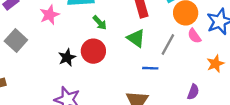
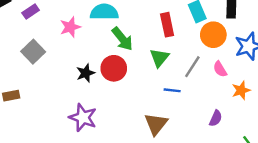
green arrow: (100, 23) -> (122, 39), size x1.5
pink semicircle: (194, 36) -> (220, 69), moved
green triangle: (136, 38) -> (159, 58), turned 30

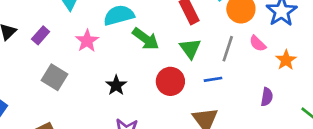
red circle: (114, 68) -> (170, 81), moved

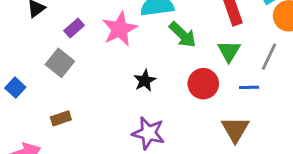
purple rectangle: (41, 35) -> (74, 28), moved
pink star: (87, 41) -> (120, 29), size x1.4
gray square: (55, 77) -> (60, 63), moved

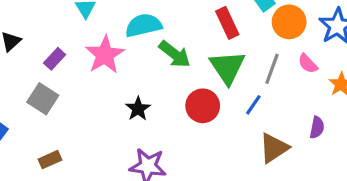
green triangle: (229, 51) -> (227, 67), size x1.4
blue line: (249, 87) -> (253, 105), turned -48
brown triangle: (235, 129) -> (274, 148), moved, turned 32

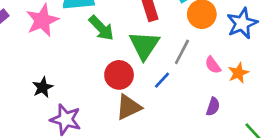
pink semicircle: (308, 64) -> (213, 65), moved
black star: (138, 109) -> (43, 87), moved
brown triangle: (274, 148) -> (129, 107), moved

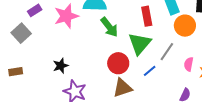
pink semicircle: (213, 65) -> (189, 64), turned 40

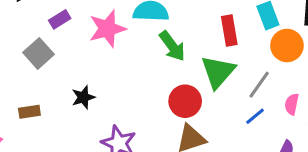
black star: (61, 66) -> (83, 97), moved
blue line: (150, 71) -> (255, 116), moved

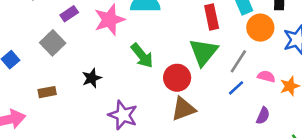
green arrow: (172, 46) -> (142, 56), moved
pink semicircle: (292, 104) -> (266, 76), turned 96

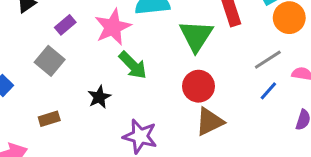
green triangle: (203, 52) -> (196, 36), moved
green arrow: (142, 56) -> (133, 65), moved
gray line: (238, 61) -> (268, 60), turned 30

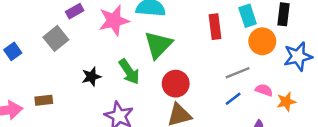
green triangle: (196, 36) -> (158, 45), moved
green arrow: (133, 65) -> (129, 72), moved
brown rectangle: (49, 119) -> (44, 100), moved

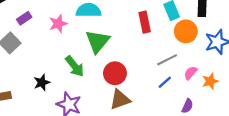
pink star: (114, 21) -> (58, 24), size x0.7
black star: (91, 77) -> (42, 83), moved
pink semicircle: (264, 90) -> (191, 73), turned -64

